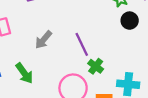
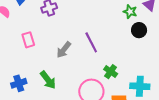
purple line: (82, 44) -> (91, 42), moved

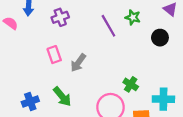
green star: (130, 12) -> (133, 17), moved
pink rectangle: (28, 40) -> (54, 55), moved
purple line: (91, 42) -> (108, 26), moved

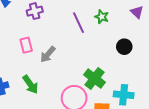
black circle: (160, 38) -> (124, 47), moved
green cross: (131, 84) -> (94, 79), size x1.5

